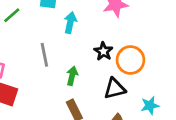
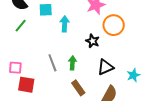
gray line: (44, 55) -> (52, 63), moved
orange circle: (130, 60) -> (114, 25), moved

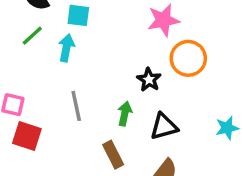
cyan arrow: (65, 24) -> (66, 48), moved
green arrow: (72, 63) -> (125, 114), moved
cyan star: (133, 75) -> (227, 128), moved

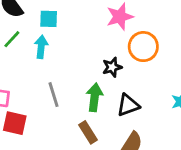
black star: (149, 80) -> (112, 67), turned 30
green arrow: (125, 114) -> (95, 97), size x1.4

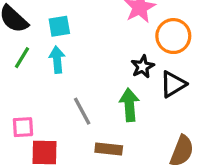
black triangle: (128, 105) -> (173, 84), moved
brown rectangle: (88, 132) -> (109, 149), moved, turned -40

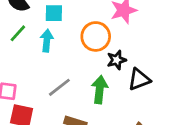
orange circle: (173, 36) -> (96, 36), moved
gray line: (82, 111) -> (59, 87), turned 70

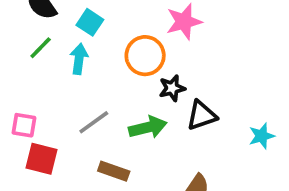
cyan square: (54, 13) -> (90, 22), turned 30
green arrow: (100, 90) -> (148, 127), turned 68

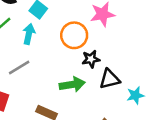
gray line: (94, 122) -> (19, 67), moved
cyan star: (262, 136) -> (135, 95), moved

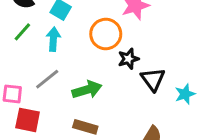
black triangle: (110, 79) -> (153, 79), turned -45
green arrow: (72, 84) -> (87, 90), moved

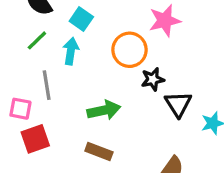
gray line: (47, 79) -> (47, 85), moved, turned -65
red square: (28, 120) -> (35, 139), turned -35

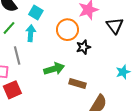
black triangle: (178, 104) -> (115, 26), moved
brown rectangle: (99, 151) -> (77, 83), moved

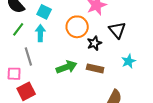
black triangle: (115, 26) -> (117, 30), moved
cyan star: (123, 72) -> (129, 61), moved
brown rectangle: (77, 83) -> (95, 68), moved

